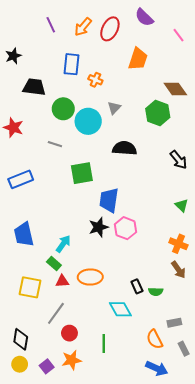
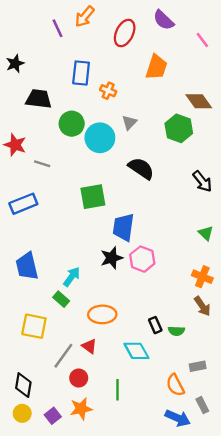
orange arrow: (83, 27) -> (85, 16), moved
gray line: (55, 144) -> (42, 164), moved
black semicircle: (124, 148) -> (141, 168), turned 30
red triangle: (62, 281) -> (89, 346), moved, turned 40
gray rectangle: (184, 349) -> (202, 405), moved

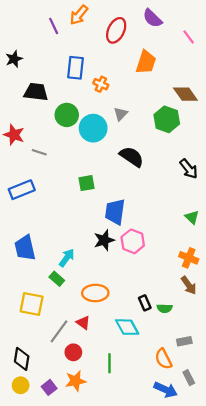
green square: (93, 197) -> (87, 183), size x0.7

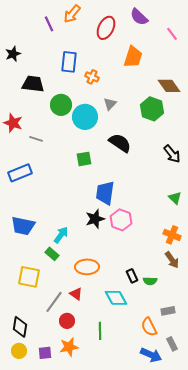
green square: (87, 183) -> (84, 159), moved
blue trapezoid: (25, 248) -> (23, 226), turned -65
purple square: (49, 387) -> (45, 353), turned 32

